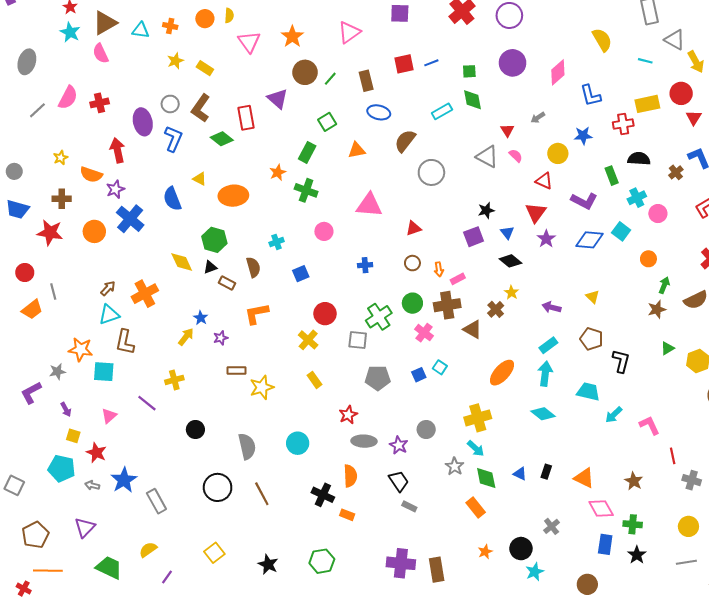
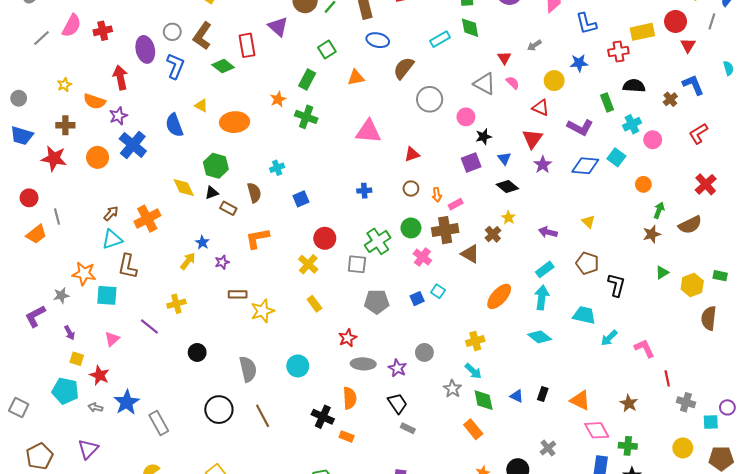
pink circle: (324, 231) -> (466, 117), moved
yellow cross: (478, 418) -> (475, 341), size x0.7

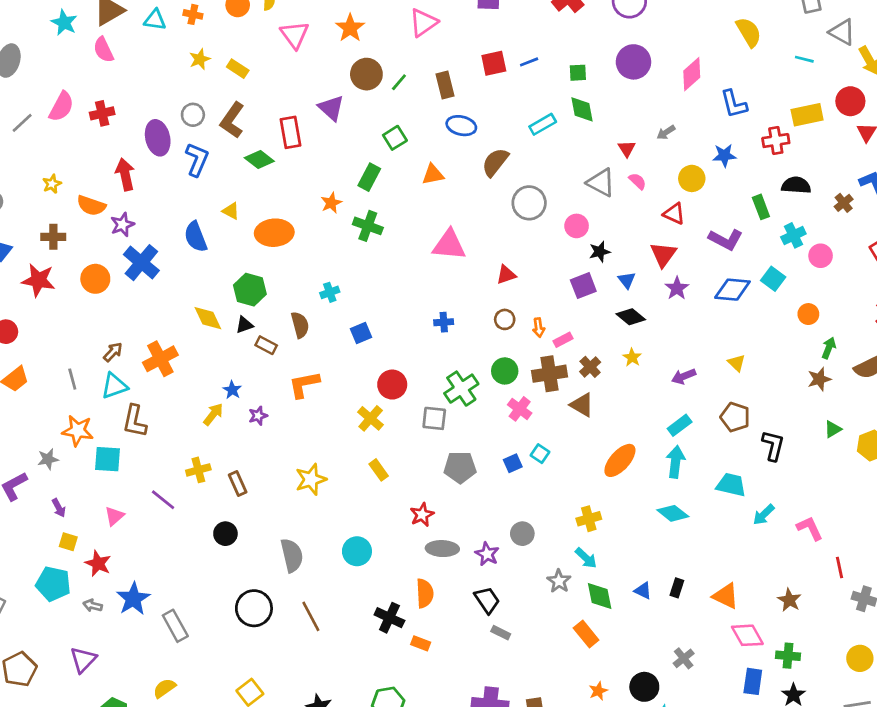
gray line: (57, 217) -> (72, 379), moved
purple arrow: (548, 232) -> (684, 376), turned -36
brown cross: (493, 234) -> (590, 367), moved
brown rectangle: (238, 294) -> (238, 483), moved, turned 66

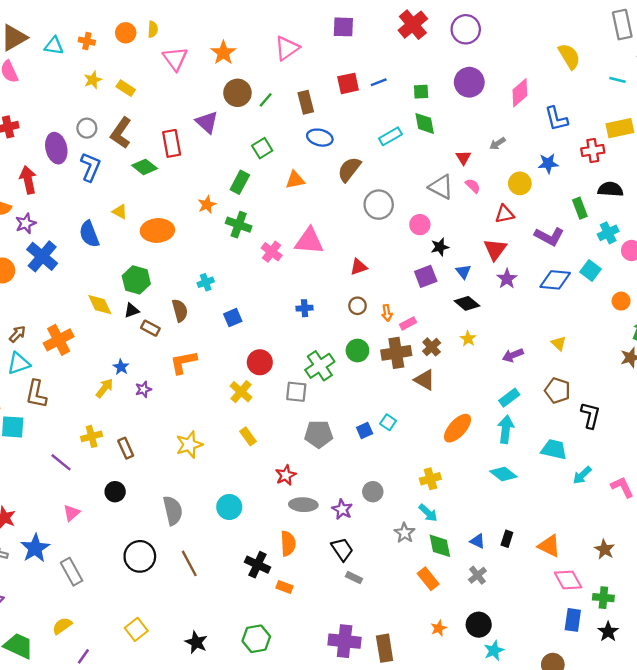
red triangle: (674, 214) -> (505, 214), turned -36
pink cross: (520, 409) -> (272, 252), moved
pink triangle: (114, 516) -> (72, 513), moved
gray cross: (684, 658) -> (477, 575), moved

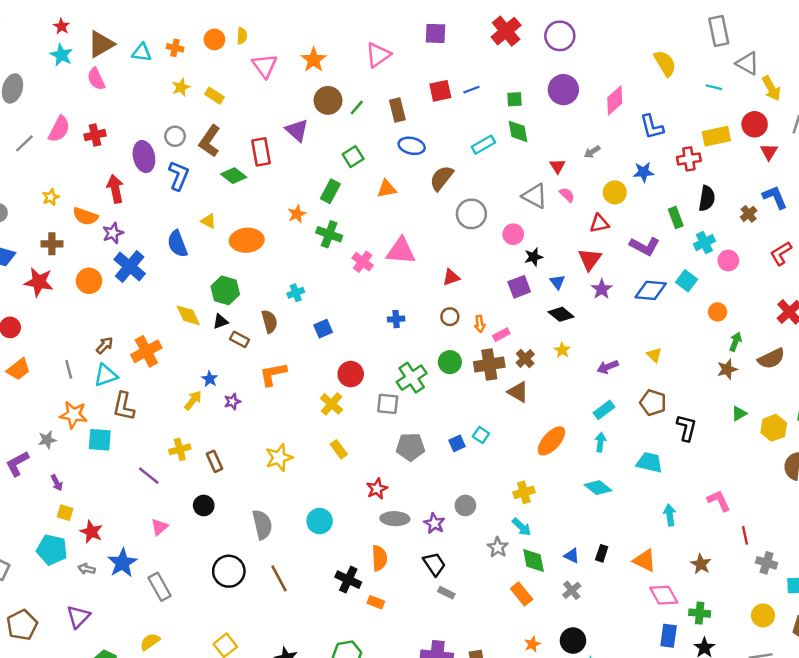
black semicircle: (610, 189) -> (707, 198), turned 95
cyan arrow: (506, 429) -> (600, 442), size x0.7
cyan arrow: (582, 475) -> (670, 515), moved, turned 126

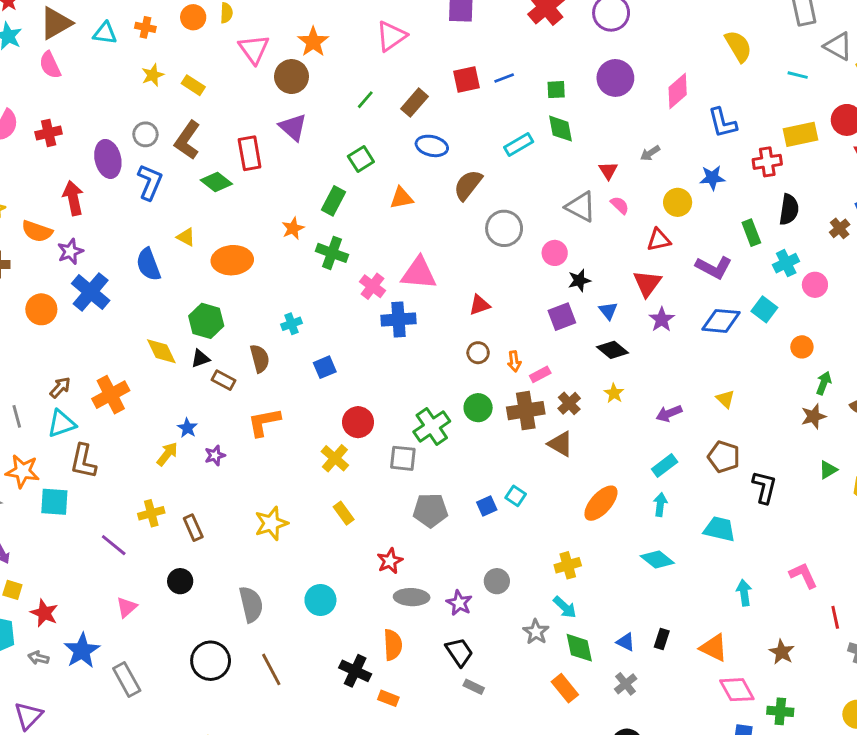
brown circle: (328, 100) -> (292, 77), moved
brown rectangle: (397, 110) -> (414, 103), turned 55
blue cross: (396, 319) -> (399, 319), moved, size x1.6

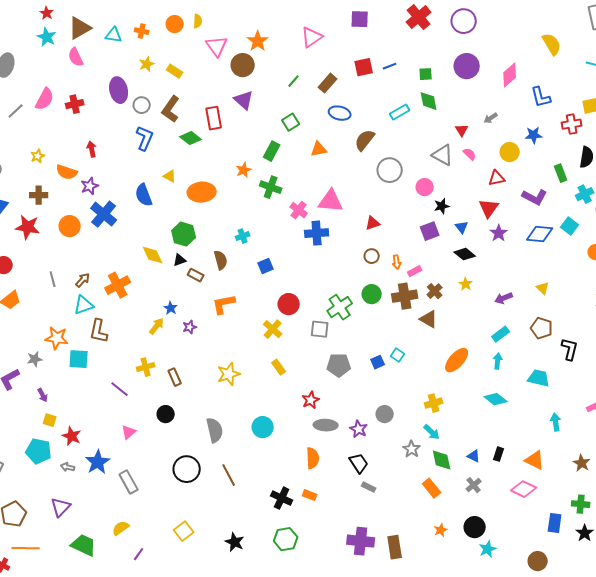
purple ellipse: (108, 159) -> (119, 90), moved
red arrow: (73, 198) -> (92, 149), size x0.7
gray line: (17, 416) -> (53, 279), moved
black cross: (355, 671) -> (282, 498), moved
pink diamond: (737, 690) -> (524, 489), moved, turned -35

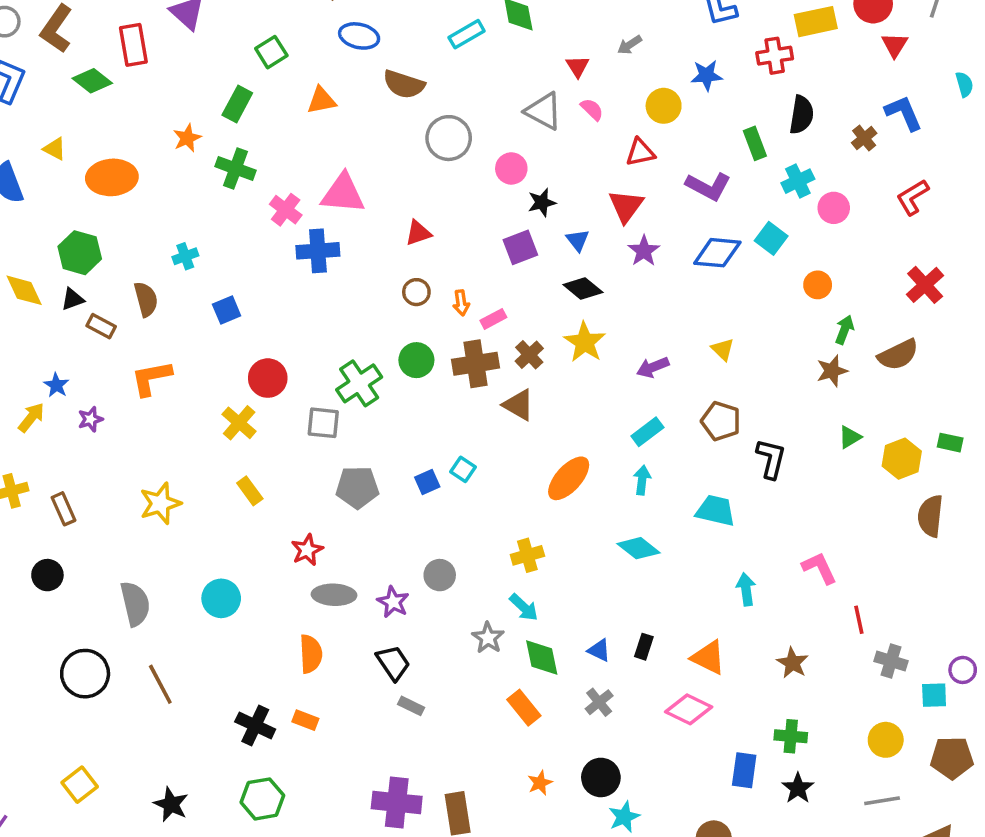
brown semicircle: (365, 140) -> (404, 84), turned -110
yellow star: (466, 284) -> (585, 342), size x1.6

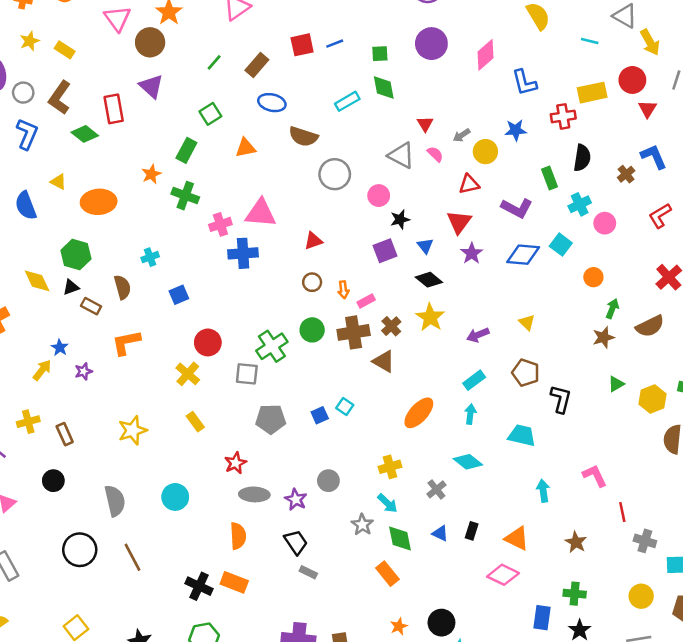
gray arrow: (630, 45) -> (462, 135), moved
pink cross: (286, 210) -> (220, 224), turned 35
gray cross: (599, 702) -> (436, 489), moved
orange rectangle: (305, 720) -> (234, 582), size x1.5

